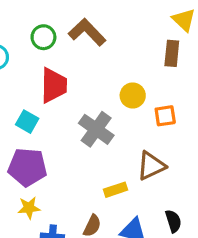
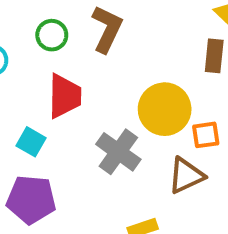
brown L-shape: (87, 32) -> (107, 29), turned 69
yellow circle: (133, 96) -> (165, 109), size x1.6
brown triangle: (151, 166) -> (186, 176), moved

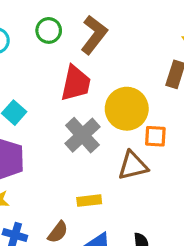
red trapezoid: (65, 96) -> (76, 83), moved

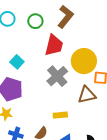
green circle: (49, 30) -> (35, 21), moved

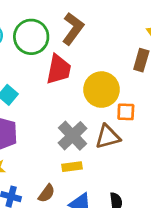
green circle: (35, 21) -> (31, 37), size x1.6
gray cross: (57, 76) -> (73, 136), moved

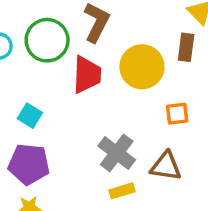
yellow circle: (101, 90) -> (142, 67), moved
brown triangle: (108, 137) -> (166, 166), moved, turned 32

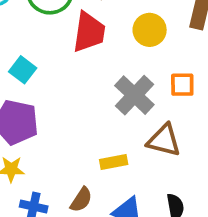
yellow circle: (142, 67) -> (150, 30), size x0.7
gray cross: (117, 153) -> (134, 95), moved

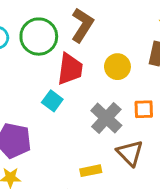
cyan square: (23, 70) -> (52, 101), moved
brown triangle: (164, 140) -> (130, 153), turned 32

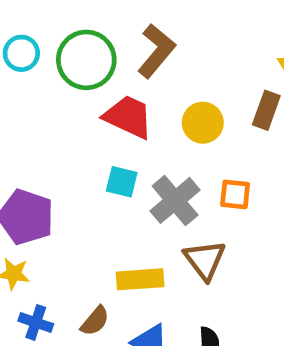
red trapezoid: (70, 69) -> (128, 117), turned -80
cyan square: (52, 101) -> (122, 182), moved, turned -30
yellow rectangle: (91, 171) -> (140, 279), size x1.4

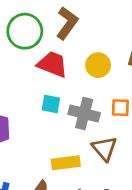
gray cross: (175, 200) -> (84, 113), turned -32

